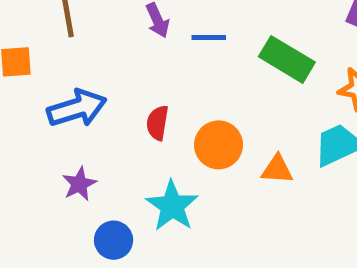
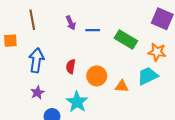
blue arrow: (77, 108) -> (36, 60), turned -65

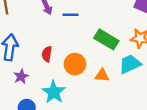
green rectangle: (126, 40) -> (106, 39), moved
purple star: (37, 93) -> (21, 76), moved

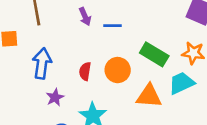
orange circle: (75, 64) -> (118, 70), moved
orange triangle: (102, 75) -> (149, 96), size x1.5

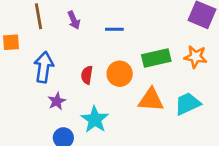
purple arrow: (85, 17) -> (74, 20), moved
green rectangle: (154, 54) -> (156, 58), turned -44
cyan trapezoid: (182, 83) -> (188, 104), moved

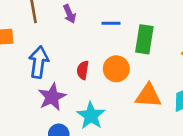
green rectangle: (156, 58) -> (144, 39), moved, turned -68
purple star: (57, 101) -> (52, 97), size x1.5

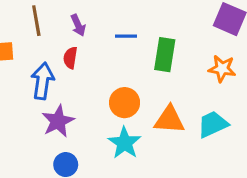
orange circle: (116, 69) -> (125, 103), moved
red semicircle: (83, 70) -> (70, 58), moved
cyan star: (91, 116) -> (125, 143), moved

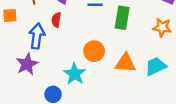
purple star: (58, 121) -> (27, 64), moved
cyan star: (125, 143) -> (75, 74), moved

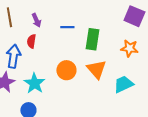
orange triangle: (125, 63) -> (96, 69), moved, turned 45
cyan star: (75, 74) -> (34, 83), moved

